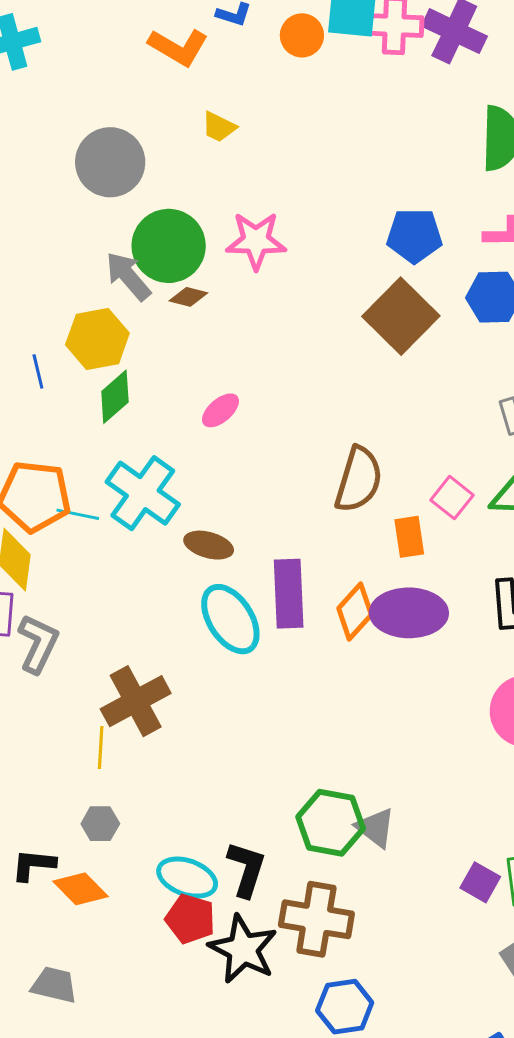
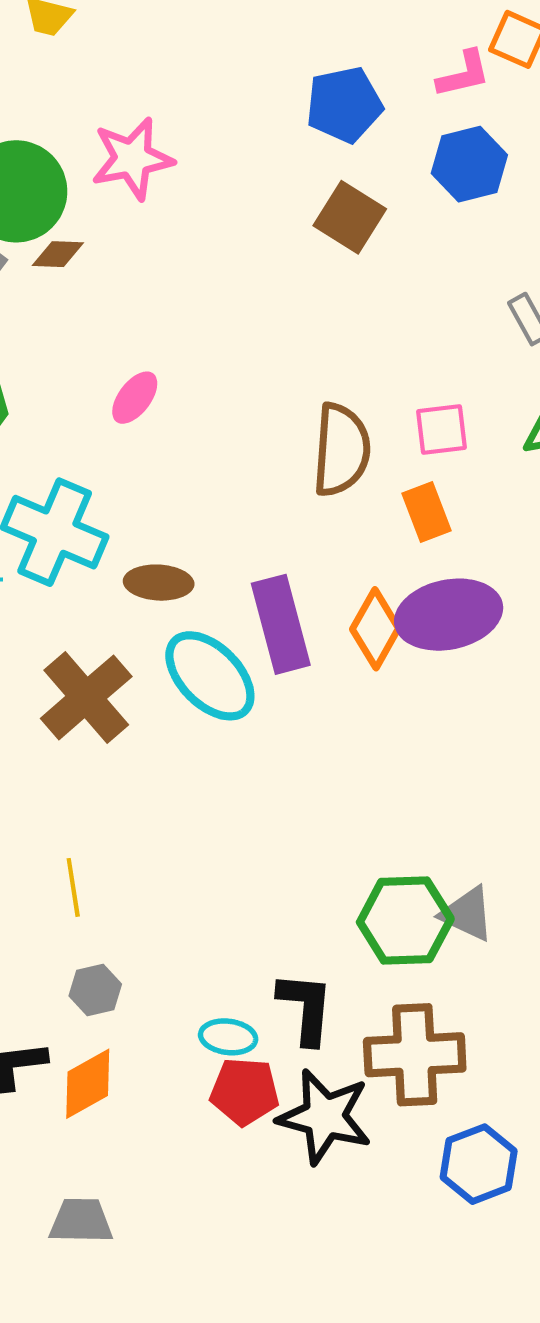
brown square: (401, 316) -> (350, 217), size x0.7
pink square: (452, 498) -> (441, 430), moved, turned -33
brown cross: (136, 701) -> (86, 697), moved
cyan ellipse: (187, 878) -> (228, 1037), size x0.7
orange diamond: (80, 889) -> (88, 1084), turned -62

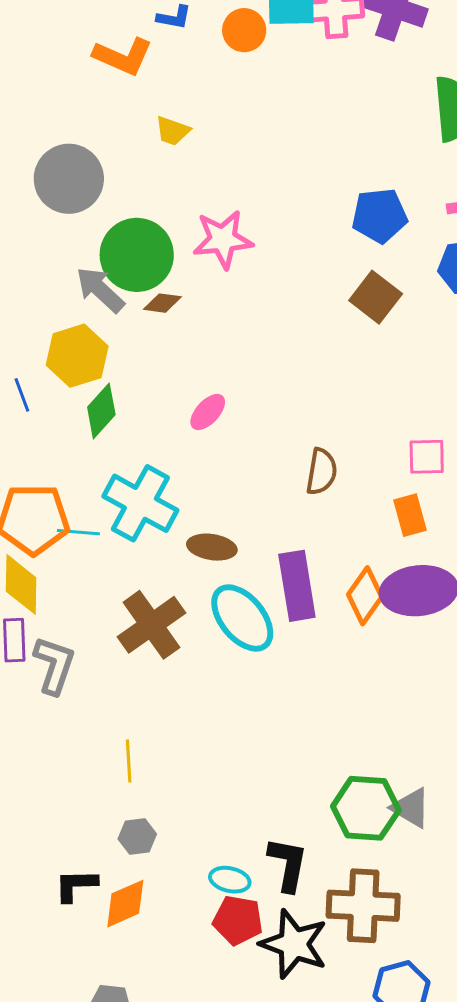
brown semicircle: (341, 450) -> (321, 472), moved, size x0.7

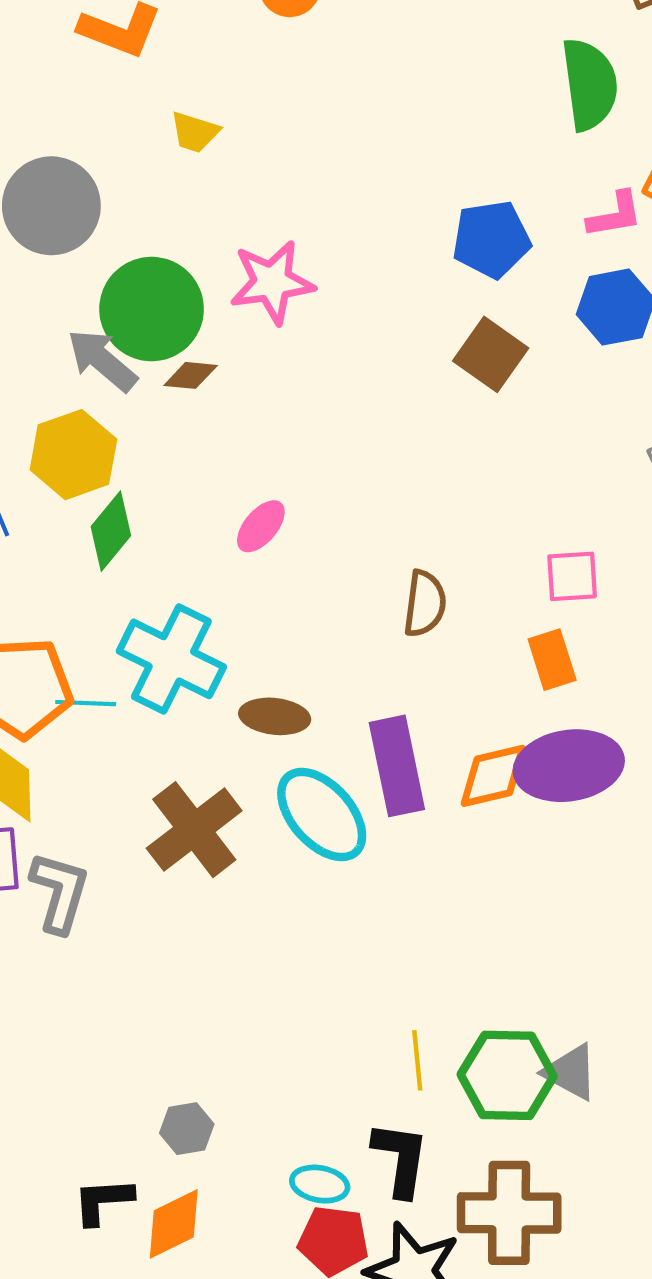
orange diamond: (365, 596) -> (493, 776), turned 44
yellow line: (129, 761) -> (417, 1060), moved

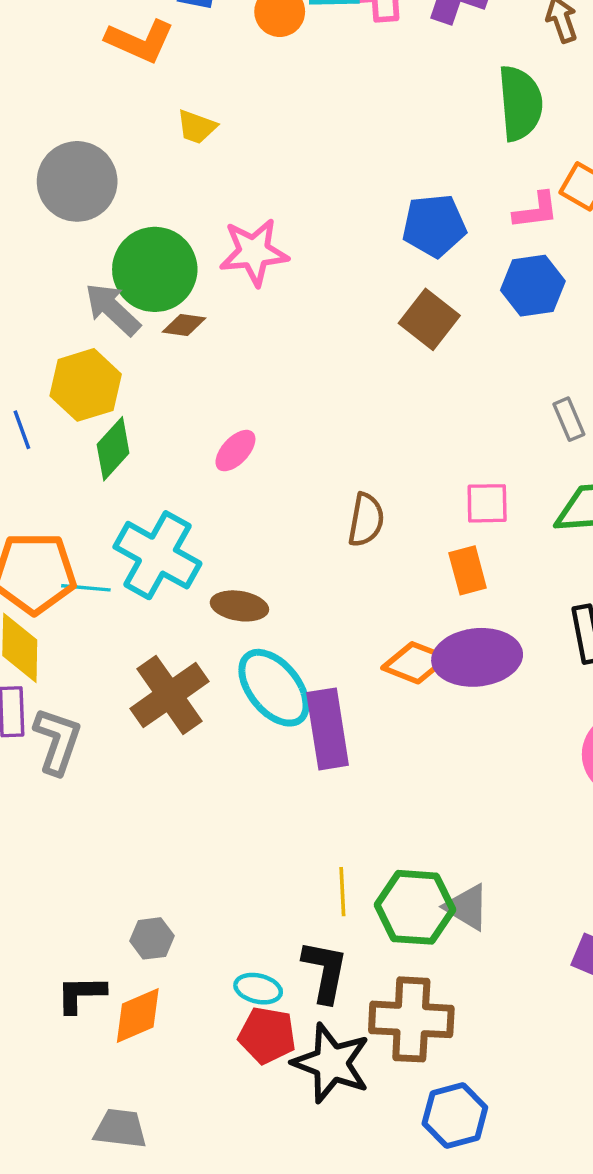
purple rectangle: (397, 766) -> (328, 729), moved
orange diamond: (493, 776) -> (415, 663), turned 32

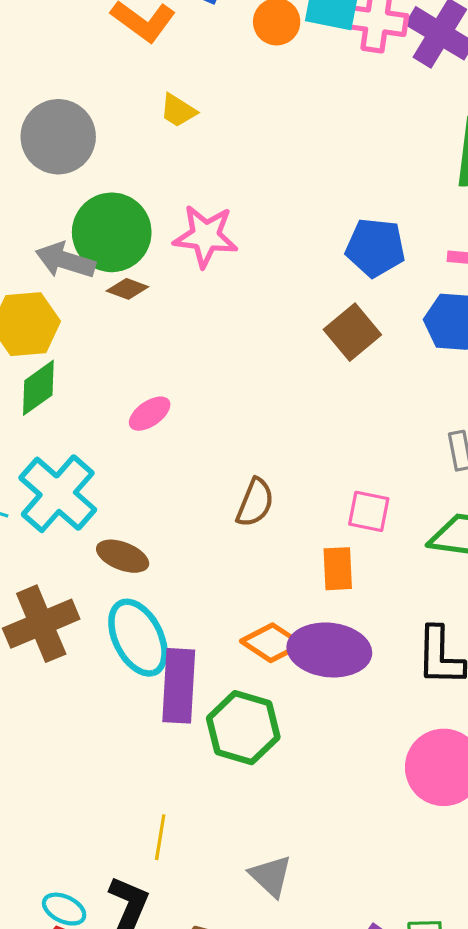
gray arrow: (113, 309) -> (65, 260), turned -38
green hexagon: (415, 907) -> (243, 728), moved

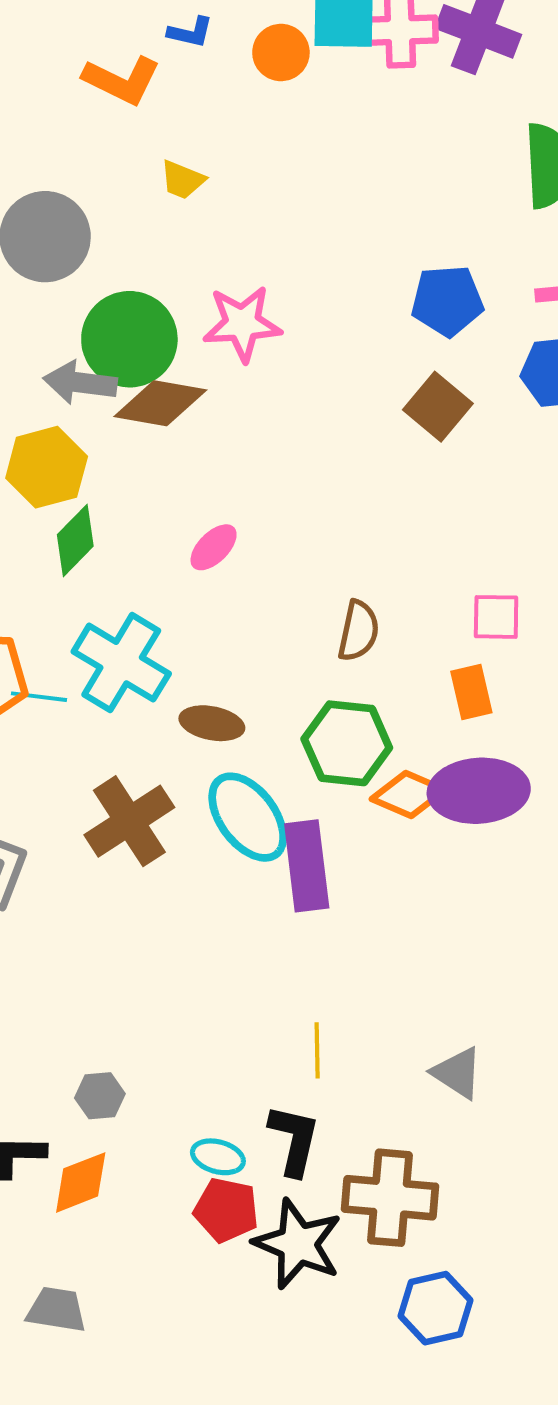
brown diamond: (127, 289) -> (160, 403), size x1.8
green hexagon: (243, 728) -> (347, 743), moved

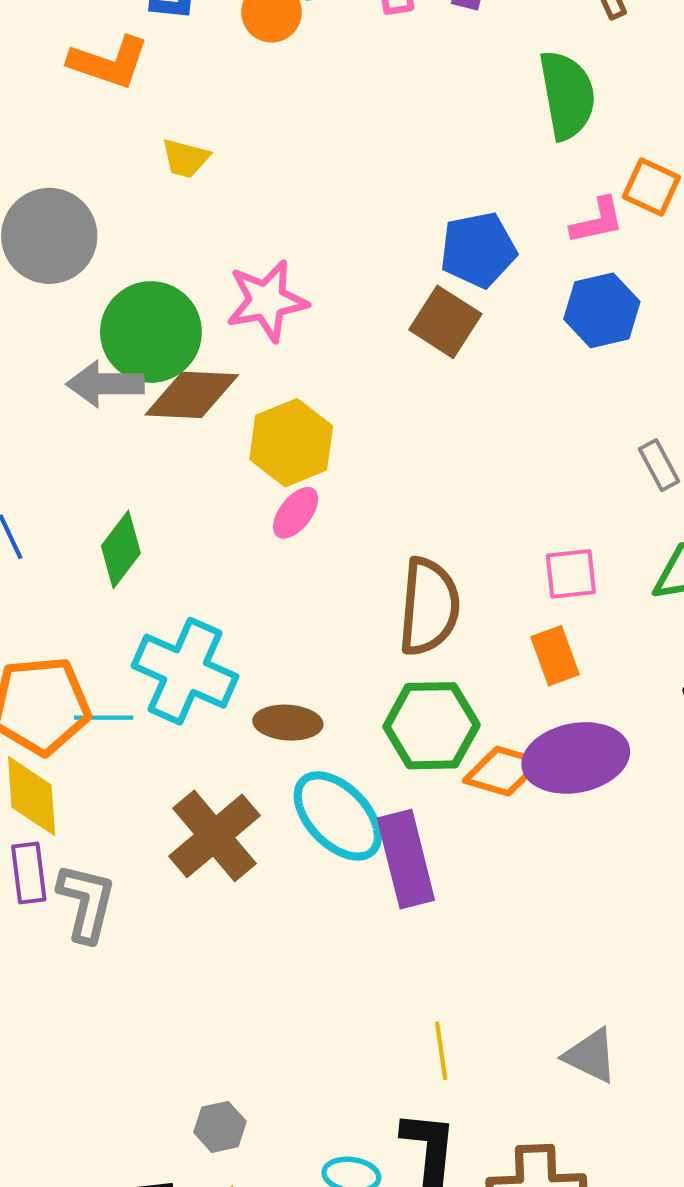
brown square: (438, 407) -> (445, 322), moved
yellow hexagon: (47, 467) -> (291, 443), moved
pink ellipse: (214, 547) -> (296, 513), moved
brown semicircle: (358, 631) -> (429, 607), size x1.5

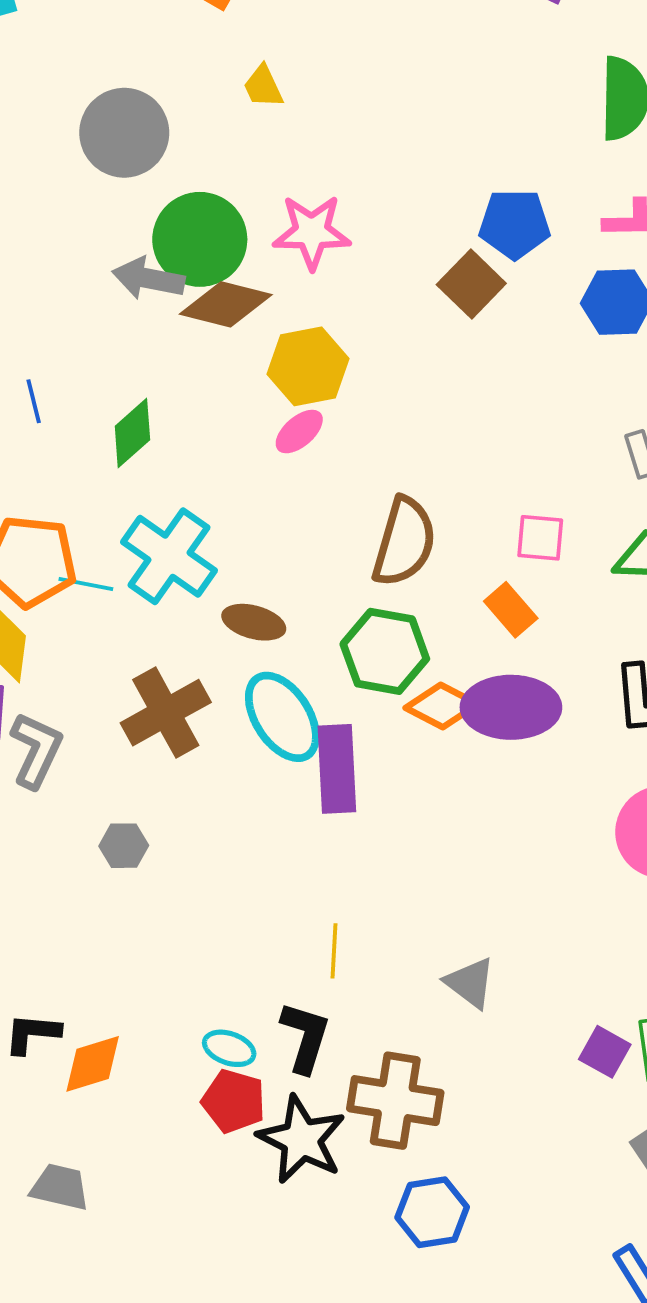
yellow trapezoid: (185, 158) -> (263, 87), turned 39
orange rectangle: (555, 656) -> (511, 610), turned -32
gray hexagon: (220, 1127) -> (124, 846), moved

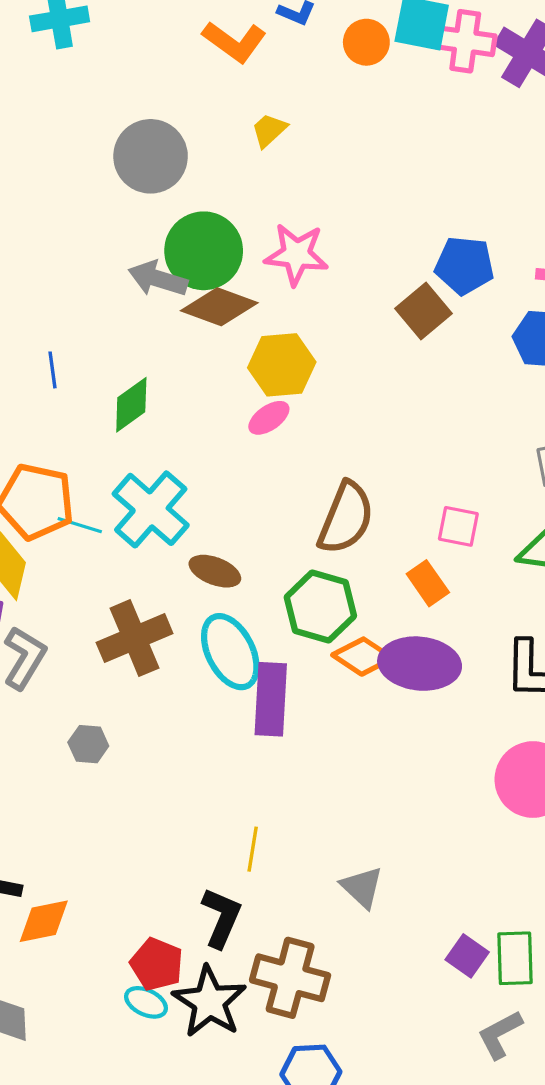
yellow trapezoid: (263, 87) -> (269, 130), turned 66
cyan ellipse: (229, 1048) -> (146, 1002), moved

